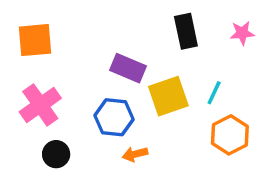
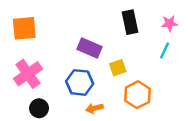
cyan line: (214, 93) -> (165, 50), moved
yellow square: (168, 96) -> (118, 68), size x0.6
orange hexagon: (230, 135) -> (137, 95), moved

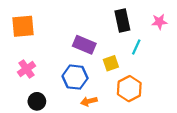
cyan line: (165, 50) -> (136, 47), moved
pink cross: (28, 74) -> (27, 69), size x0.7

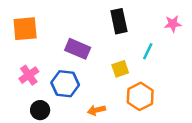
black rectangle: (122, 20) -> (119, 21), moved
purple rectangle: (84, 45) -> (78, 49), moved
blue hexagon: (75, 77) -> (65, 84), moved

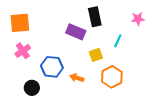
purple rectangle: (78, 49) -> (76, 32), moved
pink cross: (29, 75) -> (23, 51), moved
orange arrow: (96, 110) -> (77, 78), moved, turned 32

